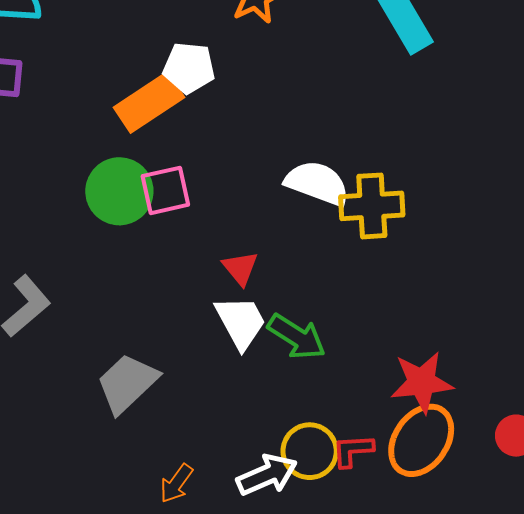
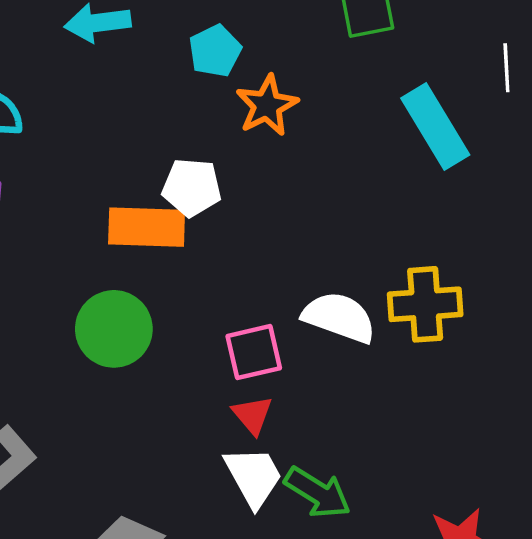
orange rectangle: (149, 102) -> (147, 227), turned 36
pink square: (165, 190) -> (254, 352), moved
yellow cross: (372, 206) -> (425, 304), moved

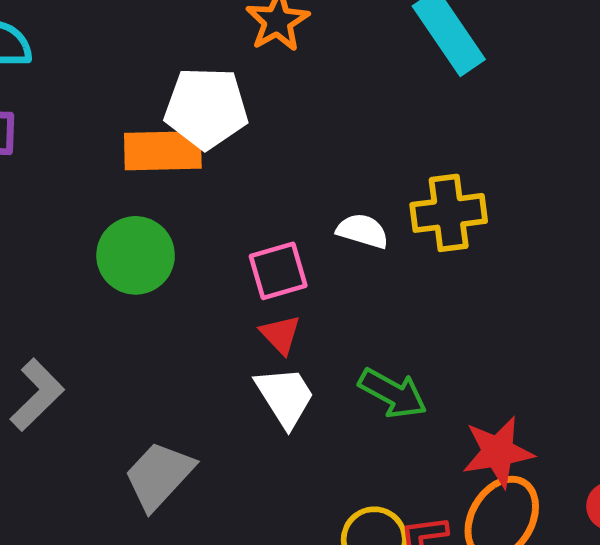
white pentagon: (192, 187) -> (206, 108), size x1.4
white semicircle: (339, 317) -> (363, 231), size x0.7
green arrow: (318, 493) -> (393, 393), moved

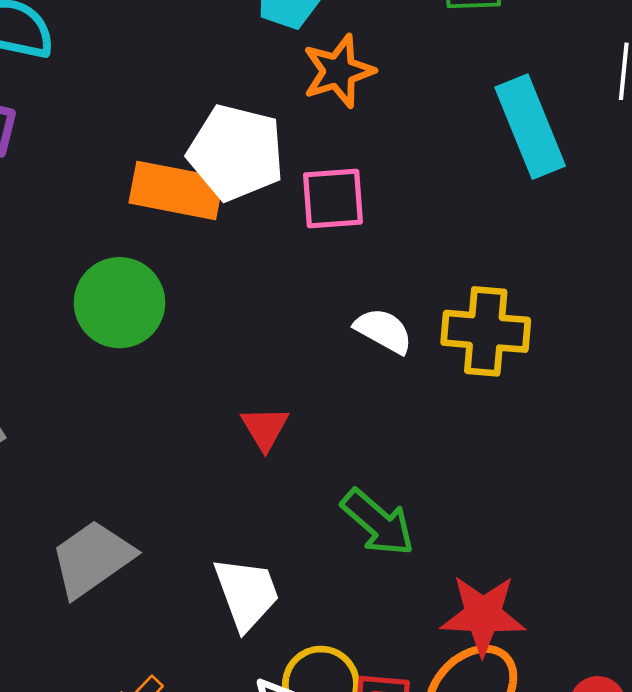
pink square: (278, 271) -> (333, 198), moved
white trapezoid: (285, 397) -> (247, 593), moved

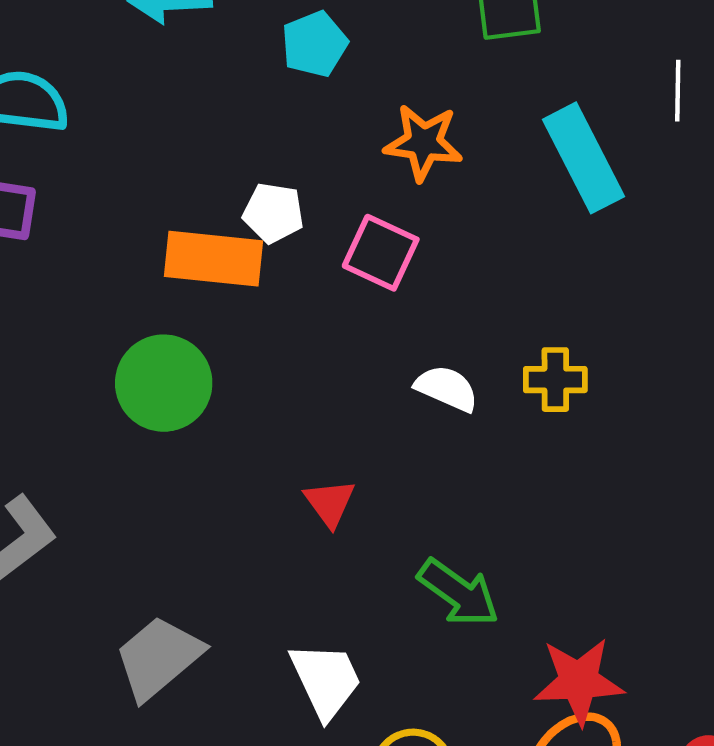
orange star: (339, 71) -> (423, 142), moved, turned 30
white pentagon: (236, 153) -> (273, 213), size x0.6
pink square: (333, 198) -> (381, 253), turned 34
yellow cross: (486, 331) -> (555, 380), size x0.7

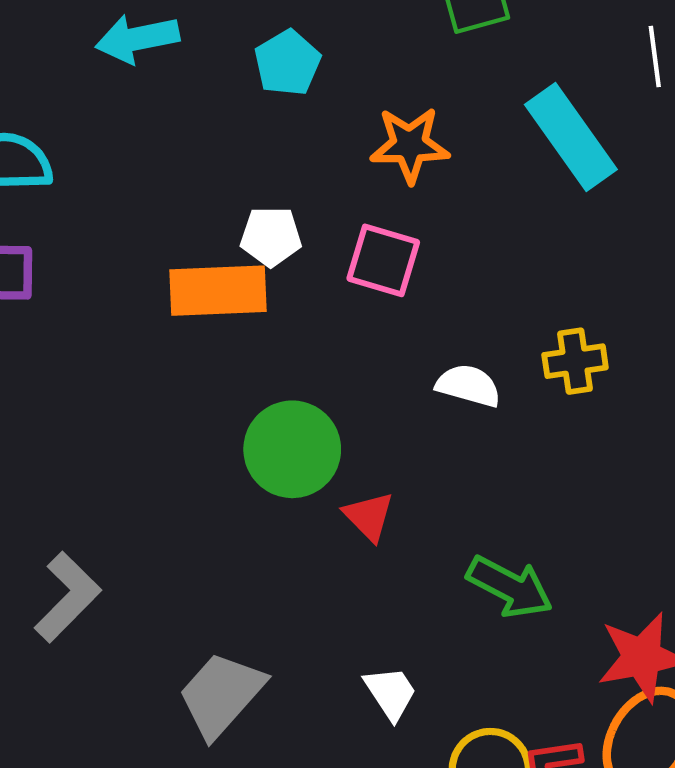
green circle: (164, 383) -> (292, 449), moved
white trapezoid: (326, 680) -> (391, 693), size x0.7

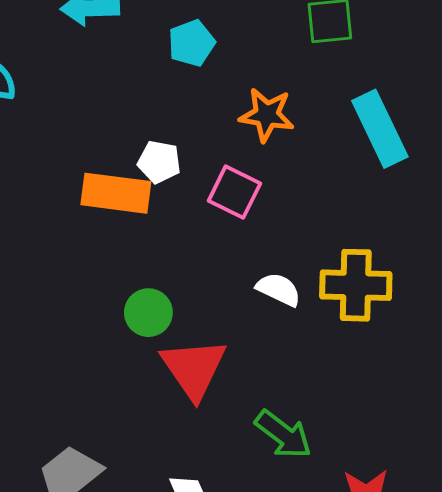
yellow cross: (575, 361) -> (356, 285), size x1.6
green circle: (292, 449) -> (148, 313), size x0.7
red triangle: (369, 516) -> (194, 368), size x1.8

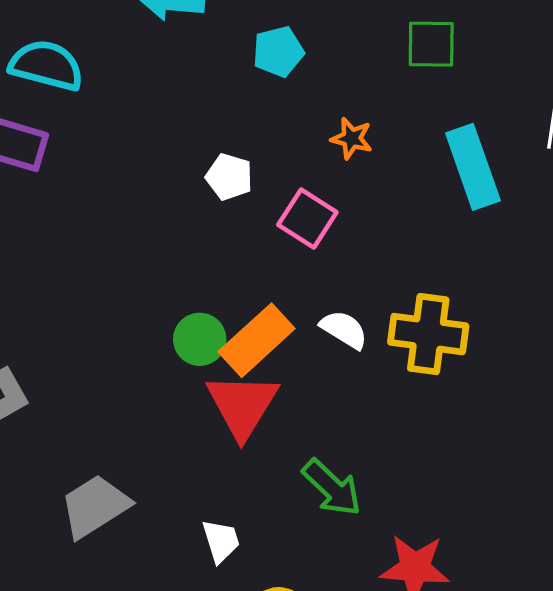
orange star: (267, 115) -> (352, 138), size x0.7
orange rectangle: (116, 193) -> (257, 340), moved, turned -56

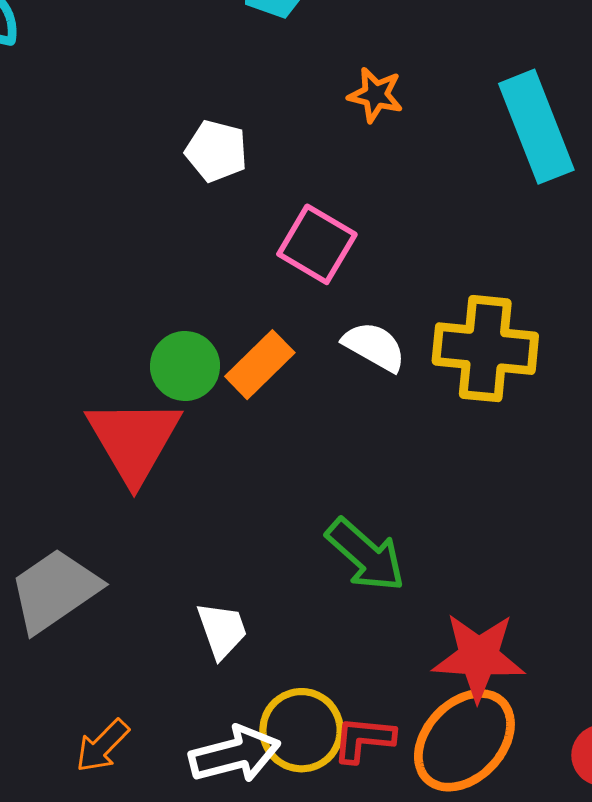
pink square: (307, 219) -> (317, 244), moved
orange rectangle: (257, 340) -> (260, 365), size x0.7
red triangle: (242, 405) -> (134, 440), moved

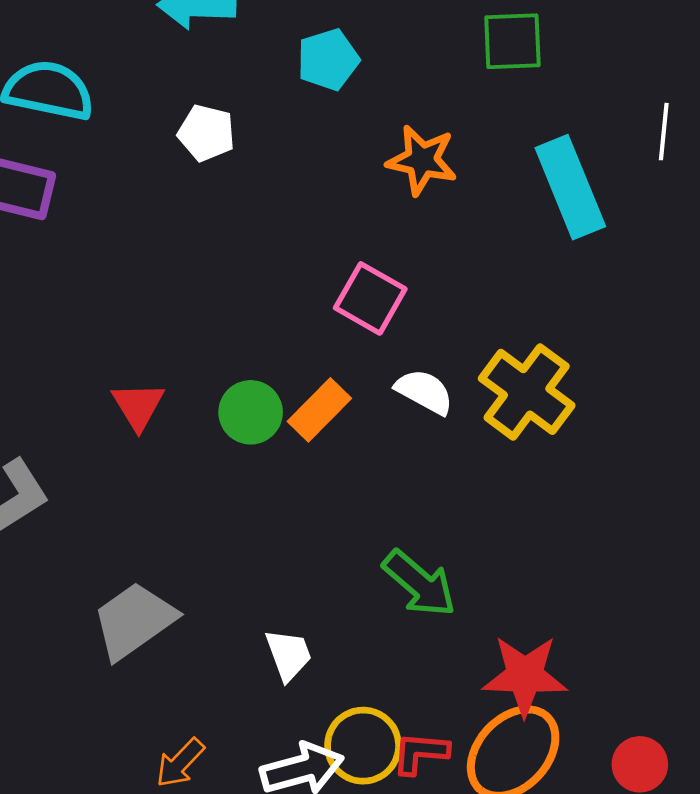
orange star: (376, 95) -> (422, 160), size x1.4
white pentagon: (216, 151) -> (206, 133), moved
yellow cross: (485, 349) -> (527, 392), turned 32
red triangle: (134, 440) -> (138, 406), moved, size x0.6

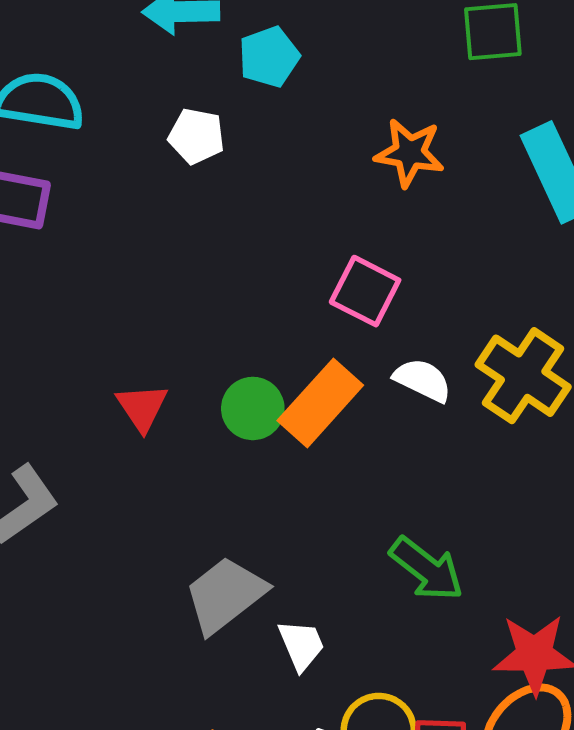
cyan pentagon: (328, 60) -> (269, 57), moved
orange rectangle: (319, 410) -> (320, 403), size x1.4
gray trapezoid: (134, 621) -> (225, 595), moved

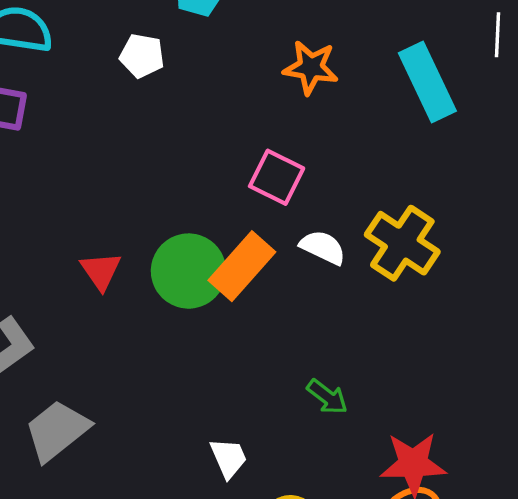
green circle: (253, 408) -> (189, 271), size x1.5
green arrow: (427, 569) -> (327, 397), size x0.7
gray trapezoid: (225, 595) -> (57, 430), moved

